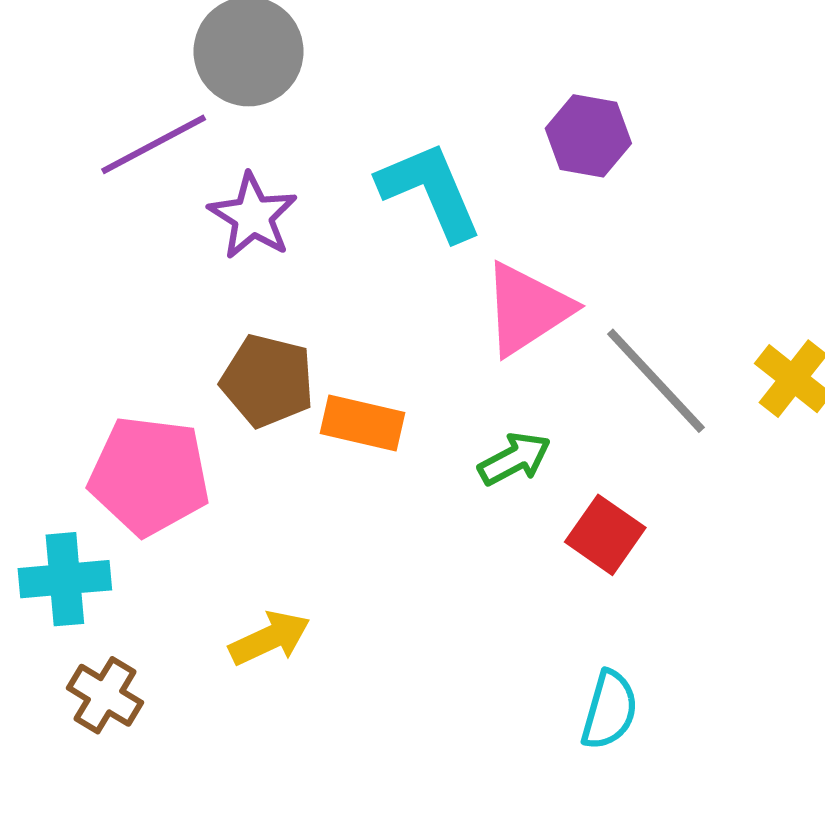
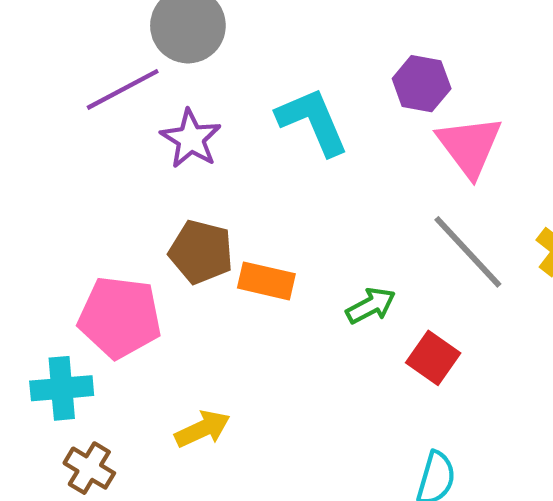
pink triangle: (527, 309) -> (469, 146), moved, turned -34

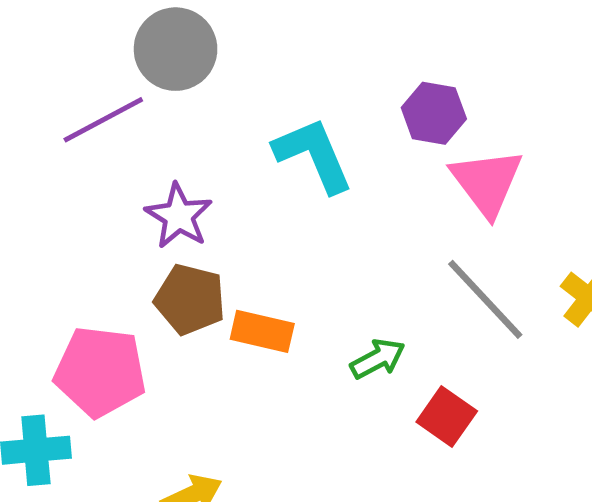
purple star: (191, 139) -> (179, 216), moved

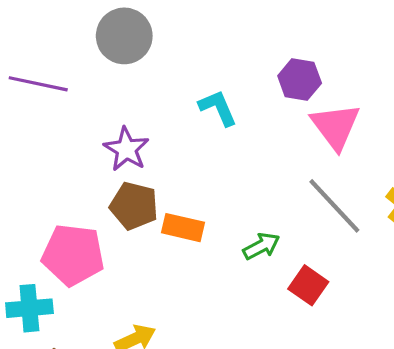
purple line: (103, 120) -> (38, 84), moved, turned 40
cyan L-shape: (314, 155) -> (218, 108), size x0.7

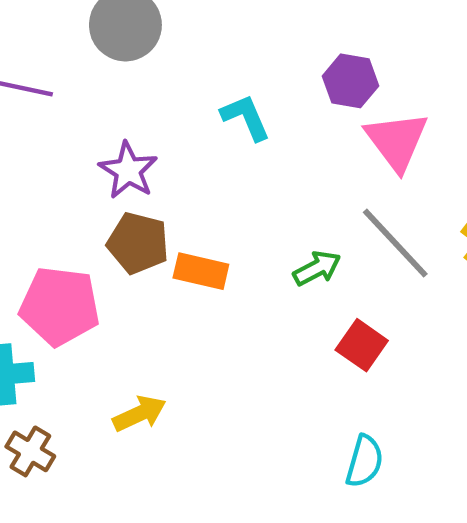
green arrow: (261, 246) -> (317, 268), moved

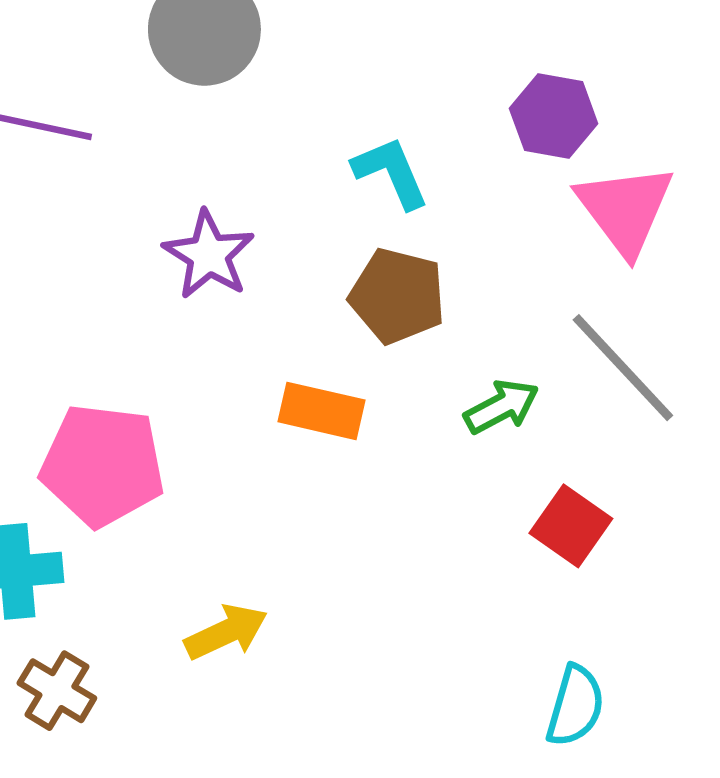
brown pentagon: (138, 243) -> (397, 296), moved

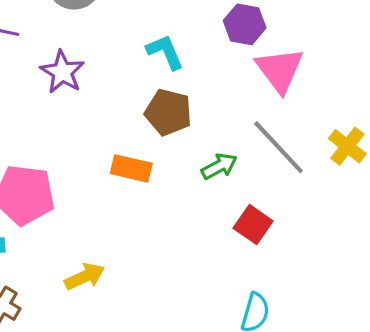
purple star: (209, 255) -> (62, 72), moved

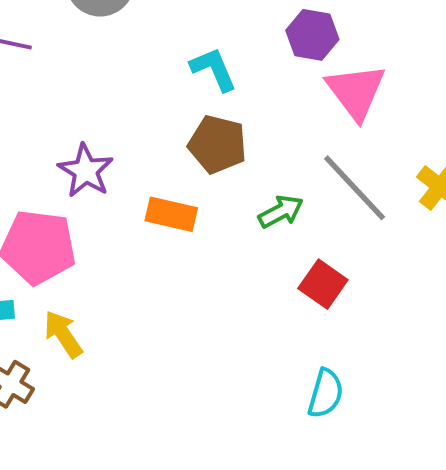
purple star: (62, 72) -> (86, 171), moved
yellow arrow: (85, 276) -> (63, 334), moved, turned -99

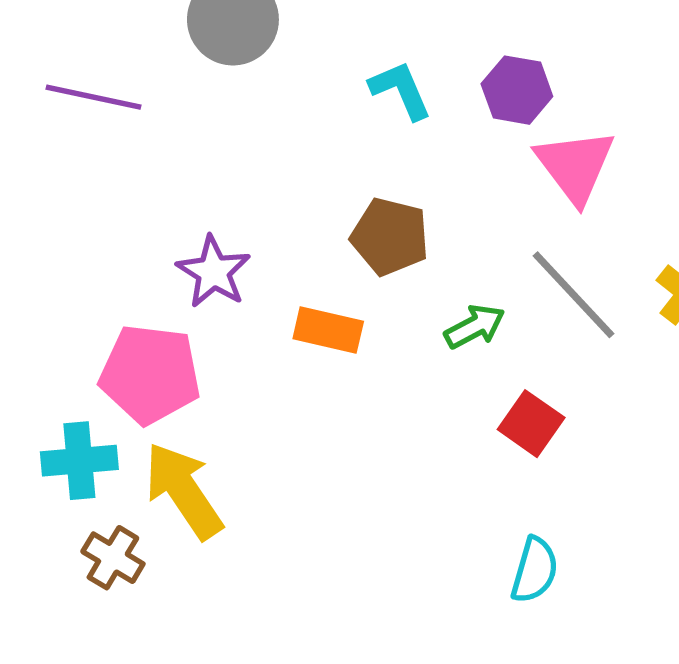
cyan L-shape: (214, 69) -> (401, 90), moved
yellow arrow: (63, 334) -> (184, 491), size x1.5

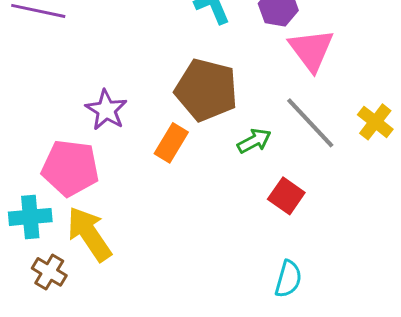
brown pentagon: (390, 237) -> (206, 90), size x1.4
orange rectangle: (328, 330) -> (171, 143), turned -72

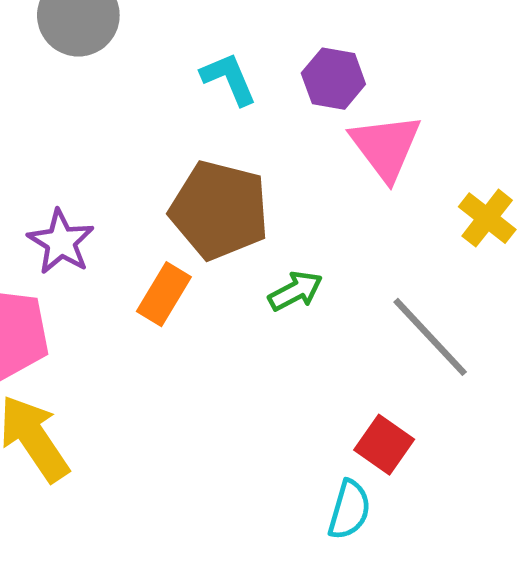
yellow cross: (375, 122) -> (487, 218), moved
gray line: (310, 123) -> (430, 337), moved
red square: (286, 196) -> (384, 445), moved

